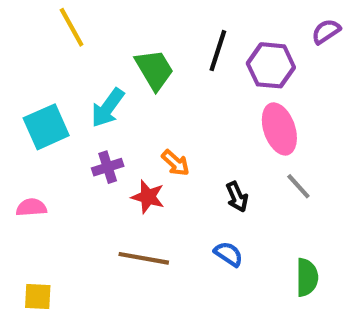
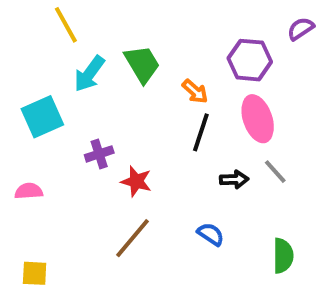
black line: (218, 51) -> (201, 132), moved
cyan arrow: (108, 108) -> (89, 74), moved
orange arrow: (175, 163) -> (195, 91), moved
black arrow: (237, 197) -> (234, 179), moved, turned -68
brown line: (144, 258) -> (132, 238), turned -60

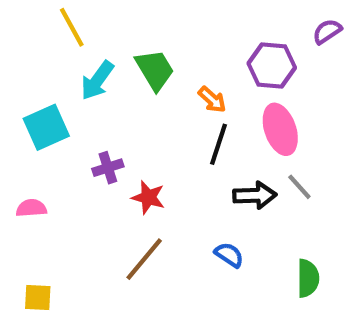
black arrow: (234, 179) -> (255, 195), size x1.4

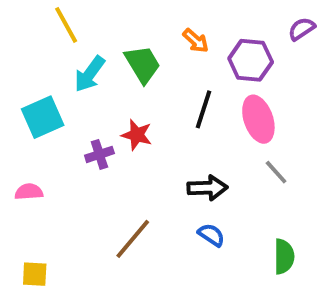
orange arrow: (212, 100) -> (196, 41), moved
black line: (219, 144) -> (203, 109), moved
black arrow: (255, 195) -> (207, 188), moved
red star: (148, 197) -> (137, 135), moved

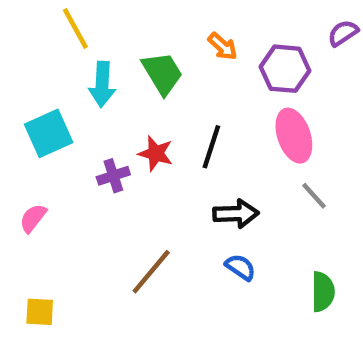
cyan arrow: (90, 74) -> (102, 84), turned -33
black line: (203, 109) -> (211, 147), moved
pink semicircle: (29, 192) -> (33, 218), turned -48

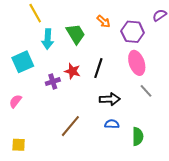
blue semicircle: (240, 267) -> (112, 124), turned -32
green semicircle: (323, 292) -> (138, 136), moved

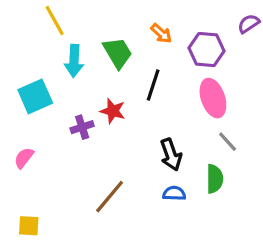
black line: (98, 68) -> (153, 85), moved
black arrow: (110, 99) -> (171, 155), turned 72
green semicircle: (138, 136) -> (215, 179), moved

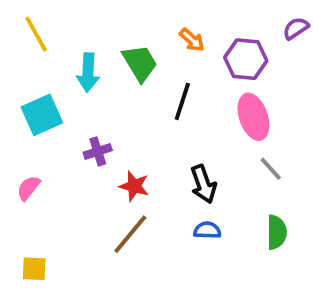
yellow line: (55, 20) -> (36, 34), moved
red star: (113, 111) -> (134, 186), moved
green semicircle: (215, 179) -> (277, 232), moved

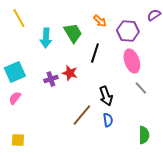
cyan square: (42, 115) -> (15, 72), moved
red star: (134, 186) -> (70, 73), moved
blue semicircle: (207, 230) -> (108, 120), turned 80
green semicircle: (277, 232) -> (144, 135), moved
brown line: (130, 234) -> (82, 115), moved

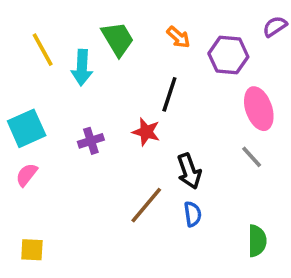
yellow line: (19, 18) -> (43, 50), moved
green trapezoid: (73, 33) -> (118, 39), moved
pink ellipse: (132, 61) -> (259, 109), moved
red star: (70, 73) -> (146, 132), moved

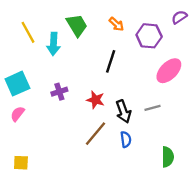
pink ellipse: (259, 109) -> (169, 71), turned 64
red star: (146, 132) -> (95, 100), moved
gray line: (252, 157) -> (153, 108), moved, turned -63

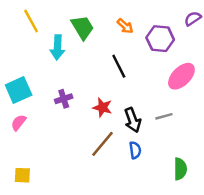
yellow line: (28, 32) -> (31, 21), moved
black line: (111, 61) -> (119, 66), turned -45

